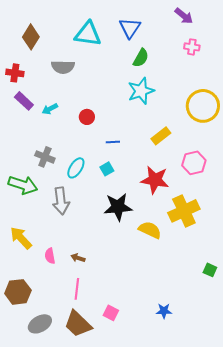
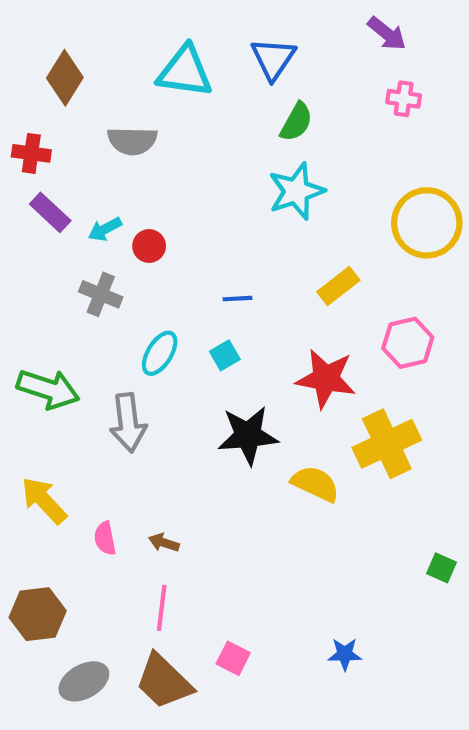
red circle: (87, 117) -> (149, 246), moved
gray cross: (45, 157) -> (101, 294), moved

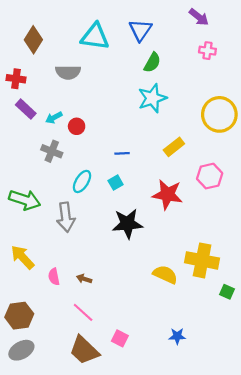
yellow cross: (387, 444) -> (202, 260), moved, turned 36
yellow semicircle: (315, 484) -> (165, 274), moved
pink line: (162, 608) -> (83, 312), turned -55
gray ellipse: (84, 681) -> (21, 350), moved

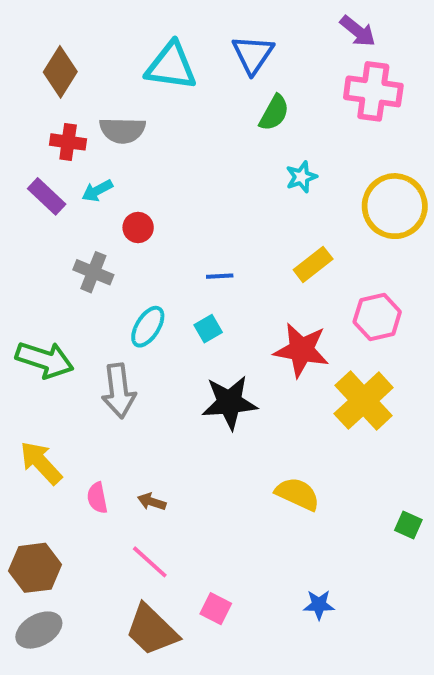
pink cross: (207, 51) -> (373, 91), size x1.8
red cross: (16, 79) -> (68, 142), moved
cyan star: (152, 98) -> (301, 177), moved, size x0.6
cyan arrow: (54, 118) -> (97, 191), moved
yellow cross: (202, 260) -> (364, 401), moved, turned 36

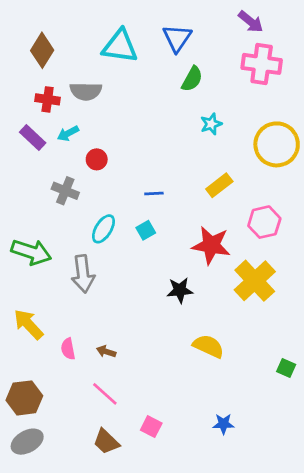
black star: (229, 403) -> (180, 290), moved, size x0.7
brown trapezoid: (152, 630) -> (106, 442), size x0.7

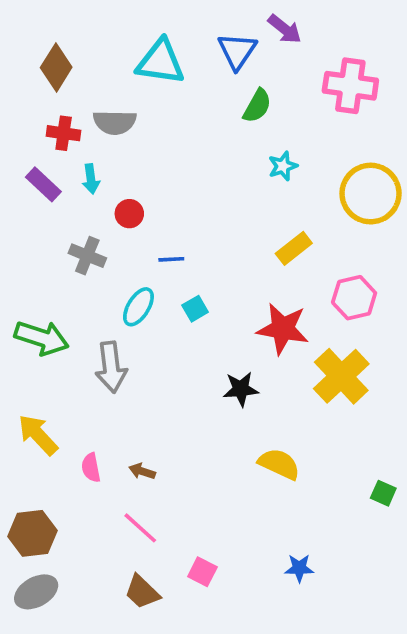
purple arrow: (251, 22) -> (285, 29), moved
cyan arrow: (68, 133) -> (91, 179), turned -70
blue line: (154, 193) -> (171, 259), moved

